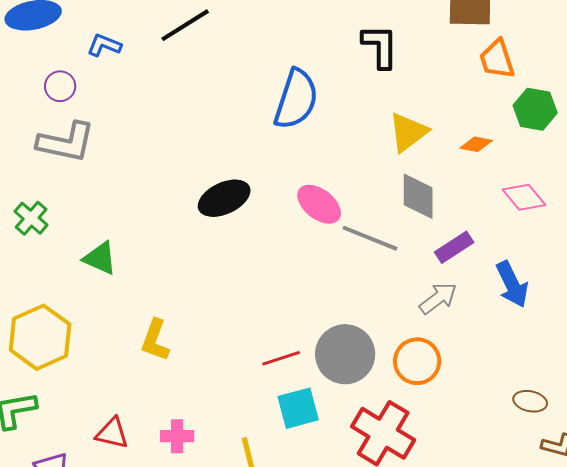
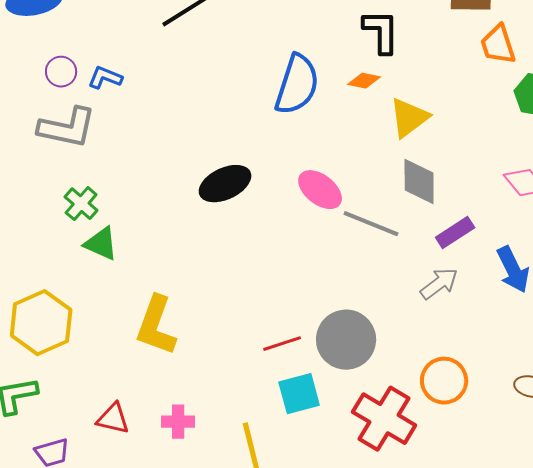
blue L-shape: (104, 45) -> (105, 78), moved
orange diamond: (476, 144) -> (364, 81), moved
green cross: (31, 218) -> (81, 204), moved
yellow L-shape: (155, 340) -> (156, 326), size x1.4
orange circle: (417, 361) -> (444, 381), moved

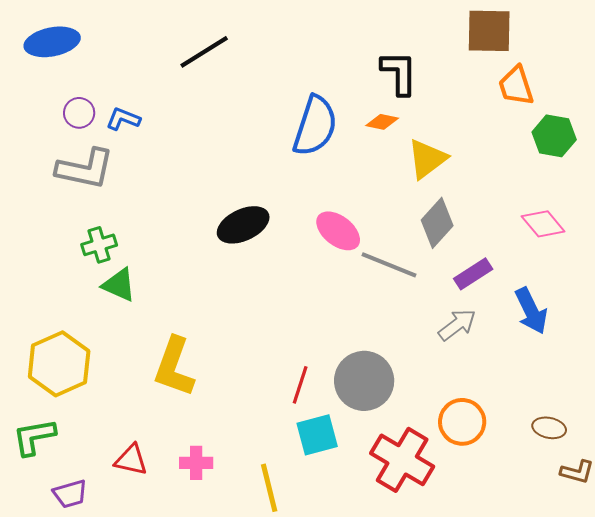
gray diamond: (419, 182) -> (437, 223), turned 42
green cross: (81, 204) -> (99, 245), turned 32
red line: (282, 344) -> (300, 385), turned -54

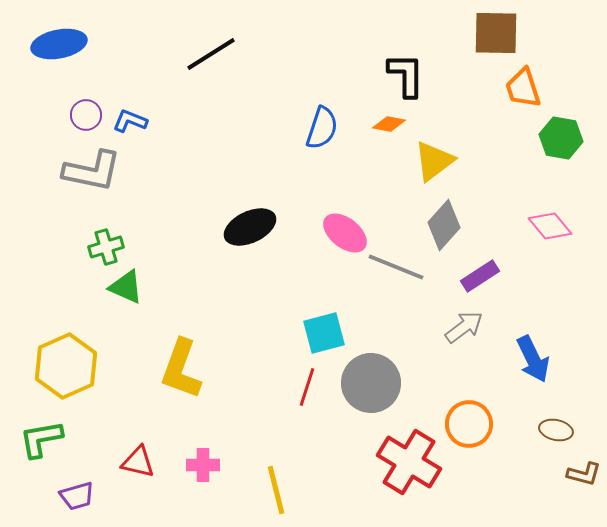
blue semicircle: (315, 126) -> (322, 128), size x0.7
blue arrow: (531, 311) -> (533, 359), moved
cyan square: (317, 435) -> (324, 333), moved

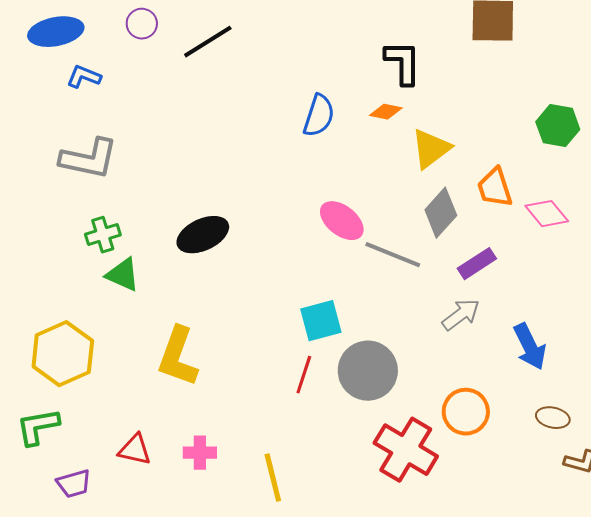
orange trapezoid: (523, 88) -> (495, 188), moved
purple circle: (86, 115) -> (142, 24), moved
blue L-shape: (130, 121) -> (84, 77), moved
black ellipse: (250, 227) -> (203, 235), moved

